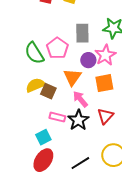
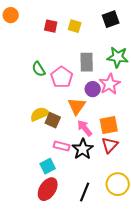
green semicircle: (34, 53) -> (39, 69), moved, size x0.7
orange square: (104, 83) -> (109, 125), moved
black line: (80, 163) -> (85, 192), turned -36

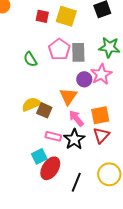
yellow square: (75, 26) -> (66, 16), size x1.5
pink pentagon: (62, 77) -> (59, 49), moved
red ellipse: (48, 189) -> (50, 168), moved

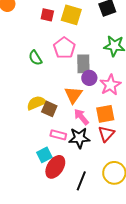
gray rectangle: (78, 52) -> (83, 64), moved
pink star: (101, 74) -> (110, 85), moved
black star: (74, 139) -> (79, 138), turned 30

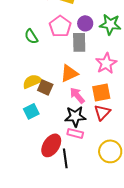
purple circle: (89, 78) -> (85, 23), moved
orange triangle: (73, 95) -> (69, 73), turned 30
pink rectangle: (58, 135) -> (75, 133), moved
cyan square: (44, 155) -> (31, 111), moved
black line: (81, 181) -> (65, 158), moved, turned -30

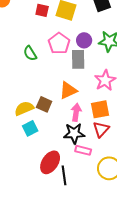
yellow semicircle: (32, 81) -> (24, 108), moved
pink arrow: (77, 95) -> (76, 112), turned 48
pink rectangle: (75, 133) -> (83, 150), moved

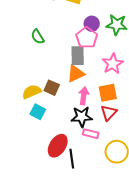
pink pentagon: (59, 43) -> (87, 38), moved
gray rectangle: (78, 59) -> (78, 56), moved
cyan square: (30, 128) -> (38, 112), turned -35

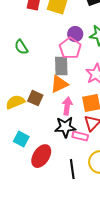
cyan square: (38, 112) -> (21, 139), moved
pink rectangle: (91, 134) -> (80, 136), moved
black line: (72, 159) -> (72, 169), moved

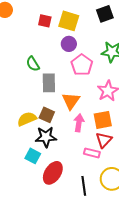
purple circle: (75, 34) -> (69, 44), moved
gray rectangle: (61, 66) -> (49, 83), moved
orange triangle: (59, 84) -> (71, 101), turned -30
black star: (65, 127) -> (46, 137), moved

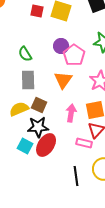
purple circle: (69, 44) -> (61, 46), moved
gray rectangle: (49, 83) -> (28, 80), moved
orange triangle: (71, 101) -> (63, 80), moved
red ellipse: (53, 173) -> (46, 145), moved

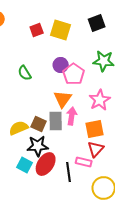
red square: (37, 11) -> (37, 30), turned -32
gray rectangle: (28, 80) -> (56, 121), moved
pink arrow: (71, 113) -> (72, 116), moved
black line: (76, 176) -> (69, 172), moved

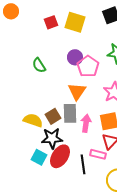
pink arrow: (72, 116) -> (86, 123), moved
brown square: (39, 124) -> (53, 116), turned 35
yellow semicircle: (19, 128) -> (33, 120), turned 42

